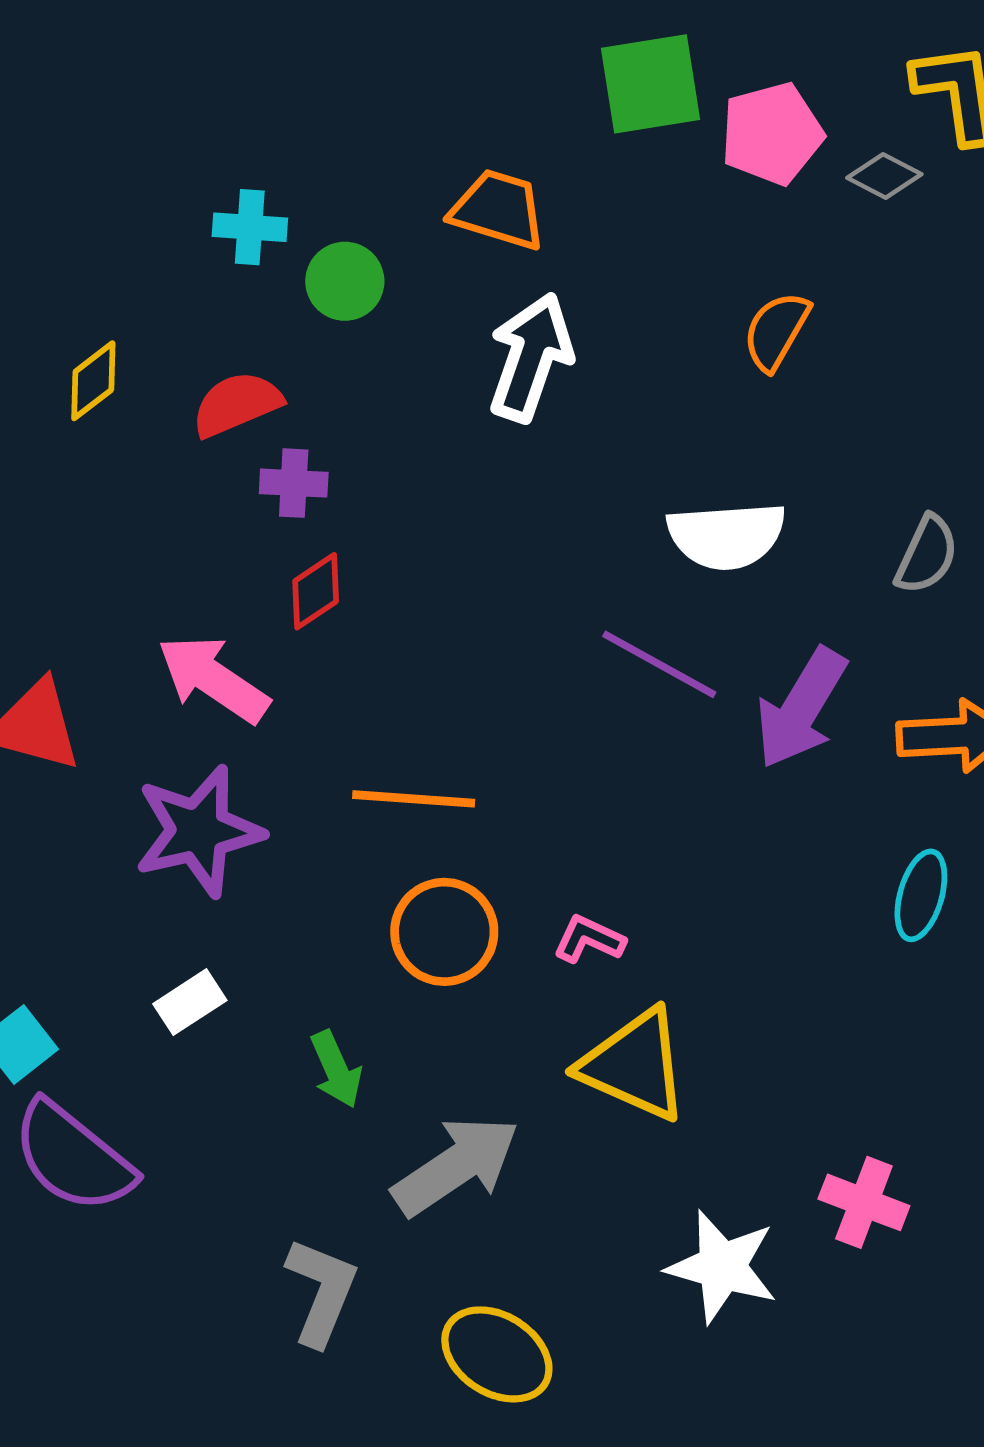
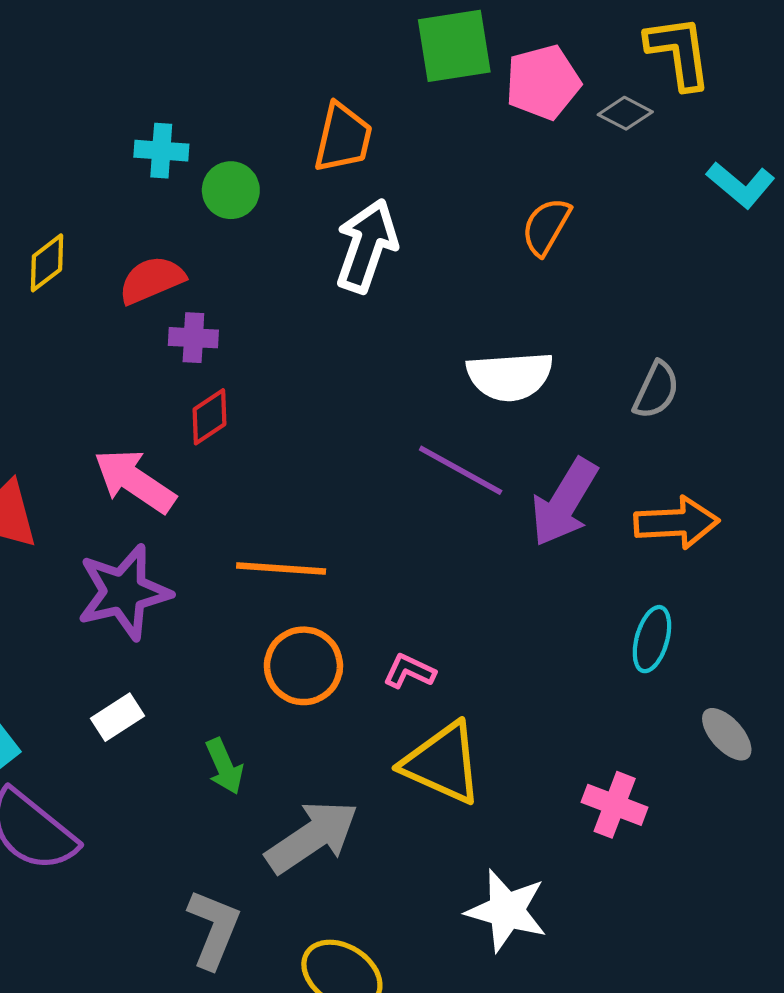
orange trapezoid: (498, 210) -> (343, 138), turned 86
pink cross: (864, 1202) -> (615, 805), moved

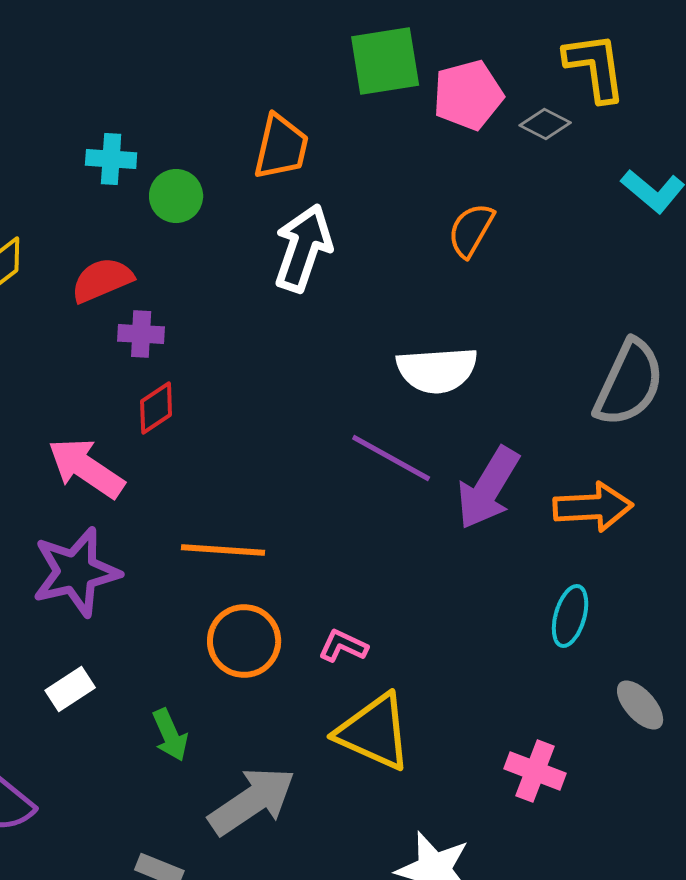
gray semicircle: (656, 390) -> (629, 383), moved, size x1.6

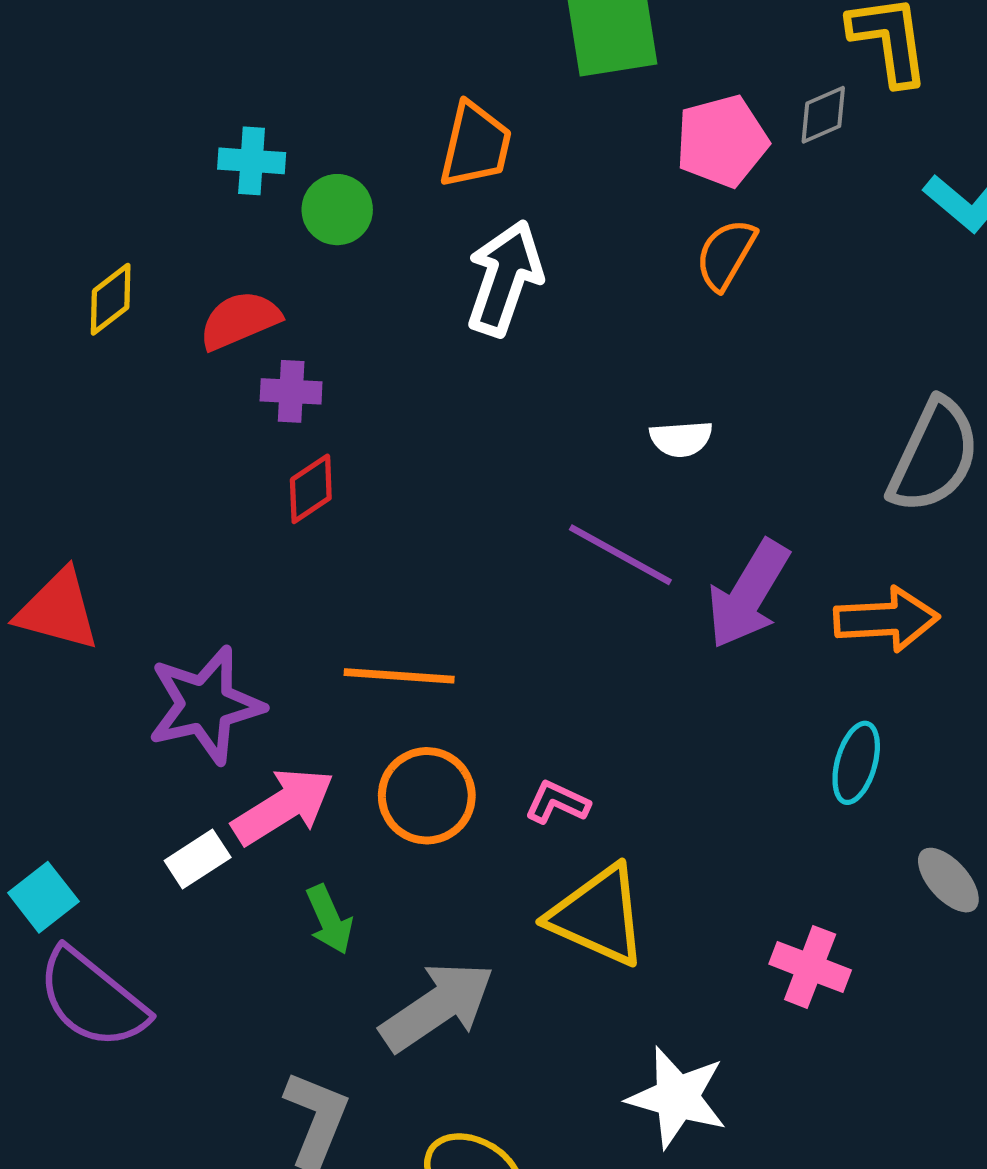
pink pentagon: (468, 95) -> (722, 141), moved
gray diamond: (545, 124) -> (823, 115), turned -51
white semicircle: (437, 370) -> (681, 439), size x0.6
pink arrow: (86, 468) -> (283, 806), moved, turned 114

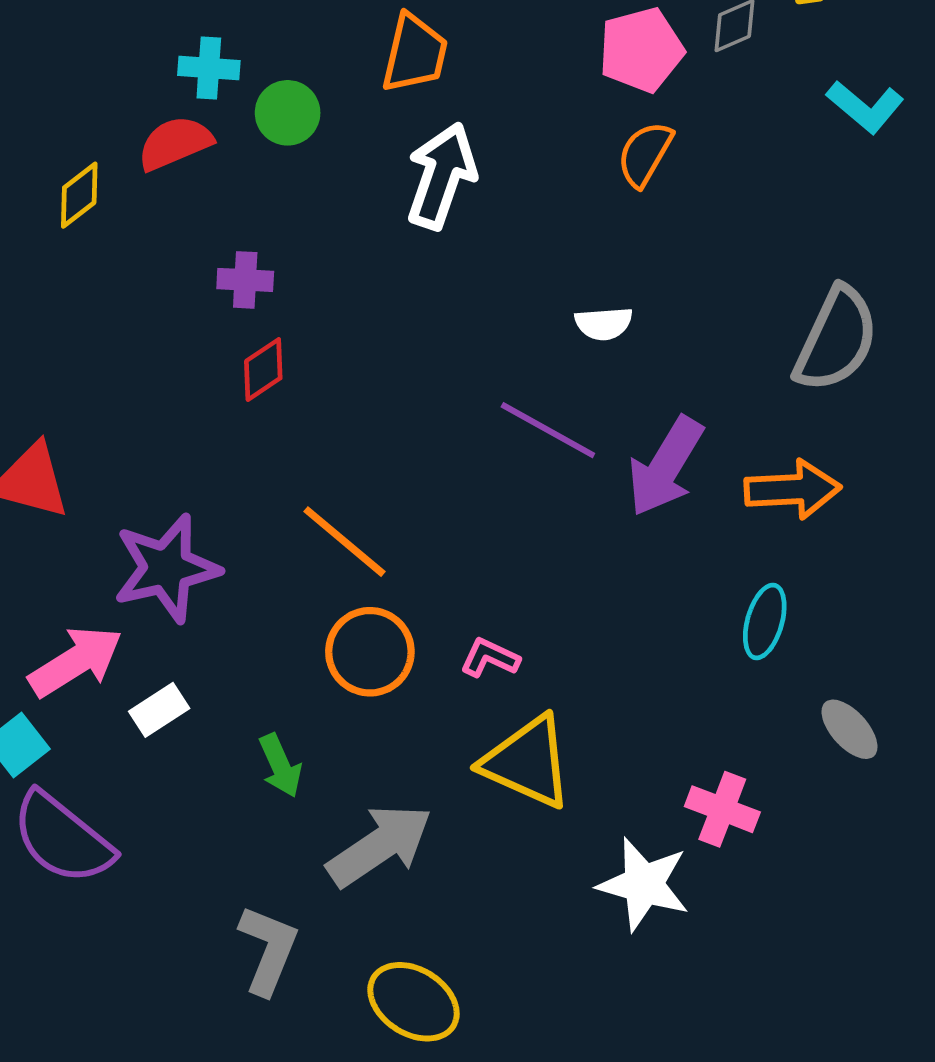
red semicircle: (240, 320) -> (175, 143), moved
orange line: (399, 676) -> (344, 542), turned 36
pink arrow: (283, 806) -> (76, 661), moved
white star: (677, 1097) -> (644, 884), moved

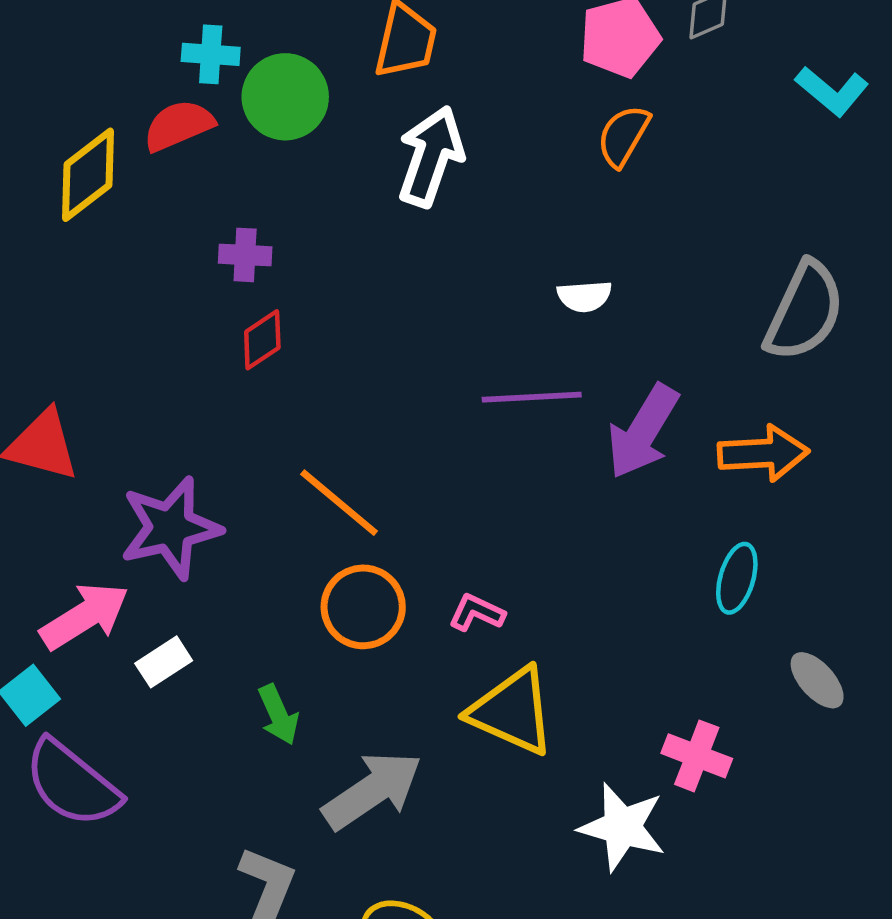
green circle: (288, 113) -> (285, 97), size x1.4
yellow diamond: (79, 195) -> (88, 175), size x1.5
purple line: (548, 430) -> (532, 397), turned -32

